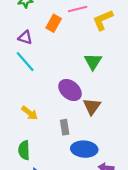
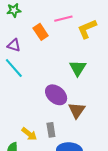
orange rectangle: (54, 23) -> (41, 32), turned -63
yellow arrow: (30, 113) -> (29, 134), moved

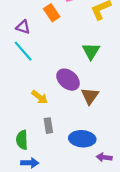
gray rectangle: (51, 130) -> (48, 126), moved
yellow arrow: (29, 134) -> (40, 97), moved

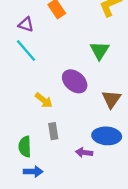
brown triangle: (90, 96) -> (111, 99), moved
blue ellipse: (82, 139) -> (107, 136), moved
purple arrow: (104, 157) -> (84, 153), moved

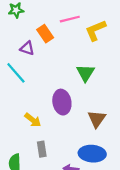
purple triangle: (26, 24) -> (27, 48), moved
purple ellipse: (75, 81) -> (62, 102), turned 40

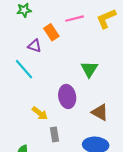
yellow L-shape: (96, 30) -> (106, 19), moved
brown triangle: (97, 119) -> (100, 112), turned -36
gray rectangle: (42, 149) -> (55, 134), moved

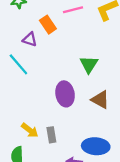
brown triangle: (100, 112) -> (100, 100), moved
yellow arrow: (40, 113) -> (30, 130), moved

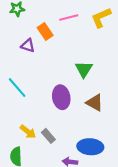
cyan line: (18, 64) -> (17, 88), moved
gray rectangle: (51, 135) -> (48, 136), turned -32

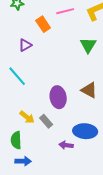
purple triangle: (28, 46) -> (25, 45), moved, turned -48
green triangle: (84, 69) -> (88, 45), moved
purple ellipse: (61, 97) -> (58, 97), moved

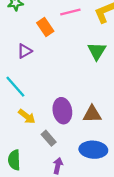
brown triangle: (89, 90) -> (92, 114), moved, turned -30
yellow arrow: (27, 117) -> (27, 116), moved
purple arrow: (66, 145) -> (58, 166), moved, turned 96

